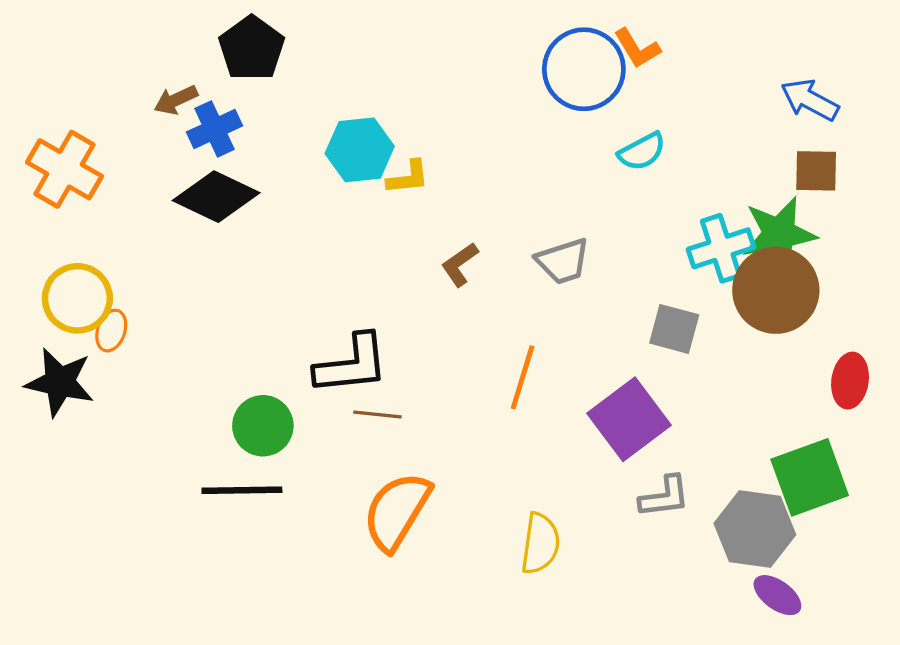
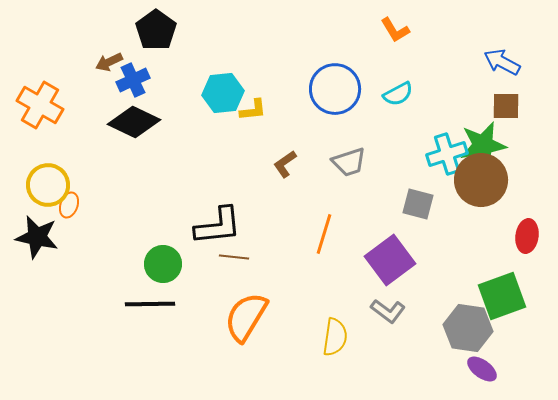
blue circle: (584, 69) -> (335, 89), moved
gray L-shape: (665, 497) -> (388, 311), moved, turned 44

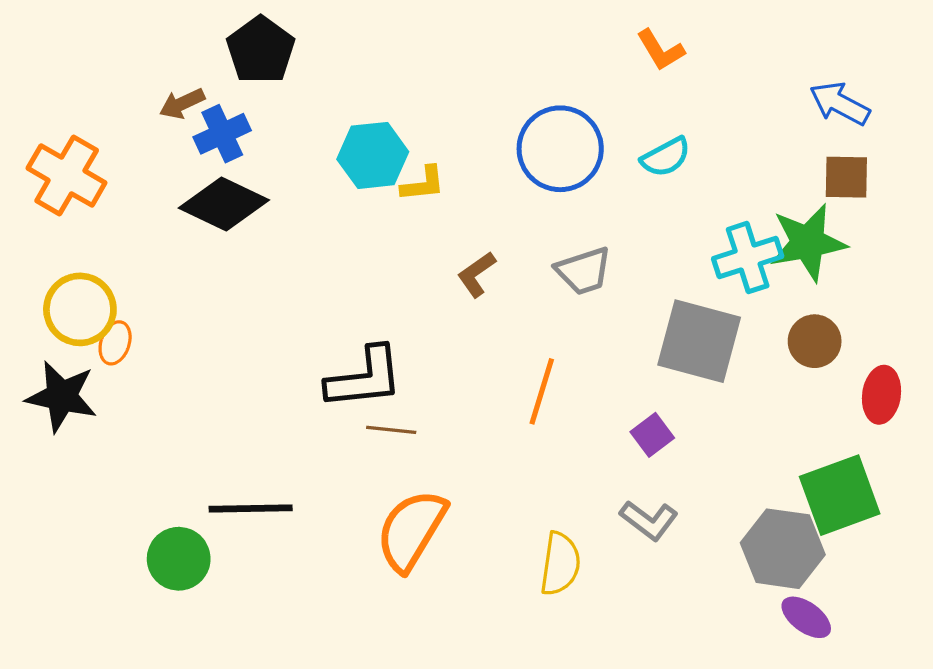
brown circle: (481, 180) -> (815, 341), moved, size x0.6
gray square: (418, 204) -> (699, 341), size x1.6
purple square: (390, 260) -> (652, 435), size x0.5
green circle: (163, 264) -> (179, 559), moved

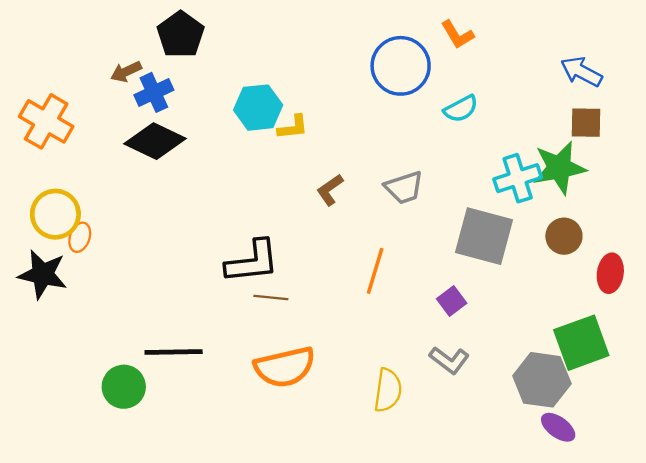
blue circle: (560, 149) -> (401, 66), moved
orange semicircle: (411, 530) -> (285, 367), turned -134

